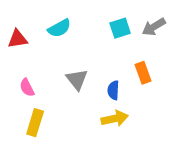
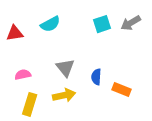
orange rectangle: (143, 73) -> (122, 89), moved, turned -48
pink semicircle: (27, 88) -> (23, 75), turned 105
yellow arrow: (115, 119) -> (64, 95), moved

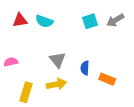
cyan semicircle: (50, 24) -> (44, 21), turned 48
red triangle: (15, 33) -> (20, 20), moved
pink semicircle: (23, 75) -> (11, 62), moved

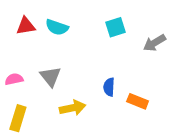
gray arrow: (115, 20) -> (154, 43), moved
gray triangle: (58, 60) -> (50, 77), moved
yellow rectangle: (26, 92) -> (18, 118), moved

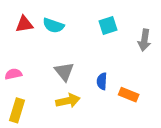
gray arrow: (154, 43) -> (144, 40), turned -50
gray triangle: (50, 77) -> (64, 72), moved

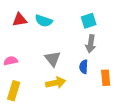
gray arrow: (144, 40) -> (91, 44), moved
orange rectangle: (129, 95) -> (106, 78), turned 63

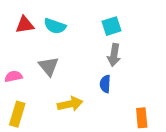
gray triangle: (53, 59) -> (49, 66), moved
orange rectangle: (106, 78) -> (142, 118), moved

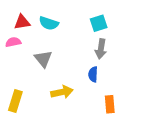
pink semicircle: (13, 76) -> (13, 42), moved
orange rectangle: (142, 118) -> (110, 104), moved

